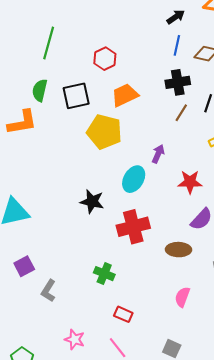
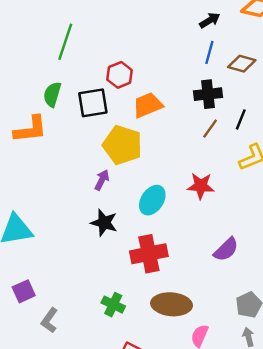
red hexagon: (105, 59) -> (120, 75), moved
purple arrow: (158, 154) -> (102, 180), moved
red star: (190, 182) -> (201, 186), moved
brown ellipse: (179, 250) -> (172, 304), moved, size x1.4

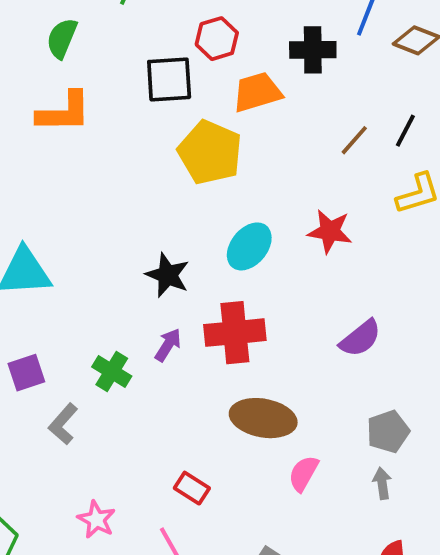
green semicircle: (52, 94) -> (62, 38), moved
black cross: (208, 94) -> (313, 50), moved
purple arrow: (102, 180) -> (168, 345), moved
green cross: (113, 305) -> (112, 372), moved

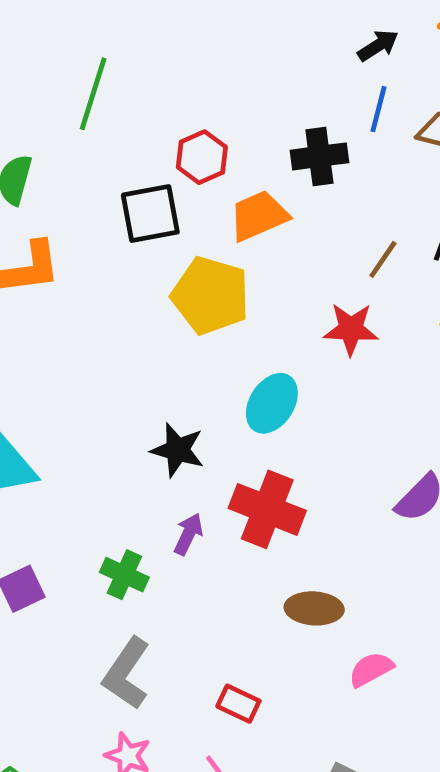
red star: (330, 231) -> (351, 329), moved
red cross: (235, 333) -> (267, 509), turned 34
brown ellipse: (263, 418) -> (314, 608), size x0.7
gray L-shape: (63, 424) -> (126, 673), moved, size x1.4
pink semicircle: (303, 473) -> (371, 669), turned 39

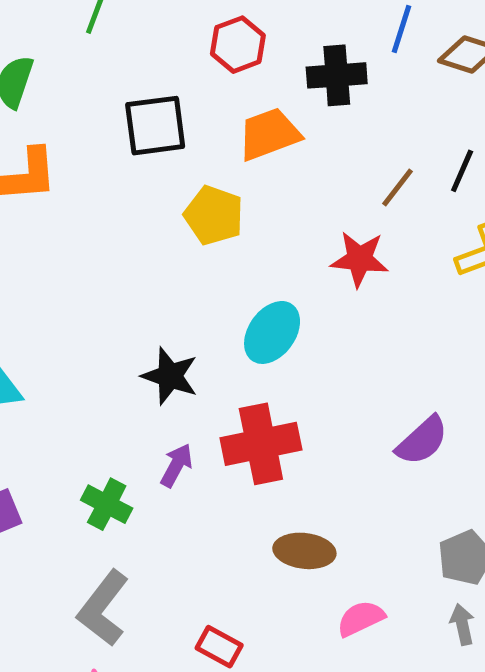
red hexagon: (202, 157) -> (238, 45), moved
yellow pentagon: (211, 296) -> (214, 215), size x0.7
red cross: (267, 509) -> (261, 444), turned -36

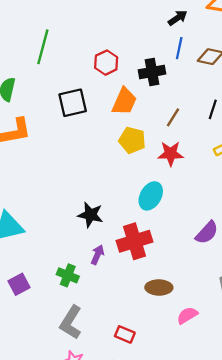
orange trapezoid: (269, 134) -> (124, 101), turned 140
brown line: (397, 188) -> (173, 117), moved
yellow pentagon: (214, 215) -> (132, 140), moved
cyan ellipse: (272, 332) -> (151, 196), moved

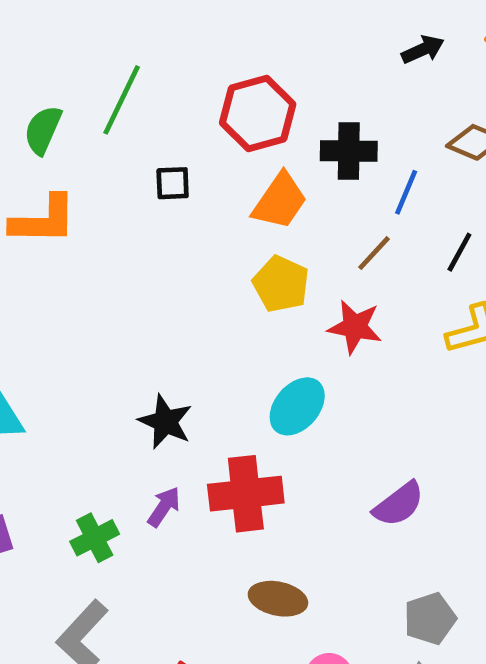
green line: (43, 47) -> (122, 100), moved
blue line: (179, 48) -> (406, 192), moved
red hexagon: (106, 63) -> (258, 114), size x1.4
black square: (73, 103) -> (173, 183), size x0.6
green cross: (68, 275) -> (95, 538), turned 30

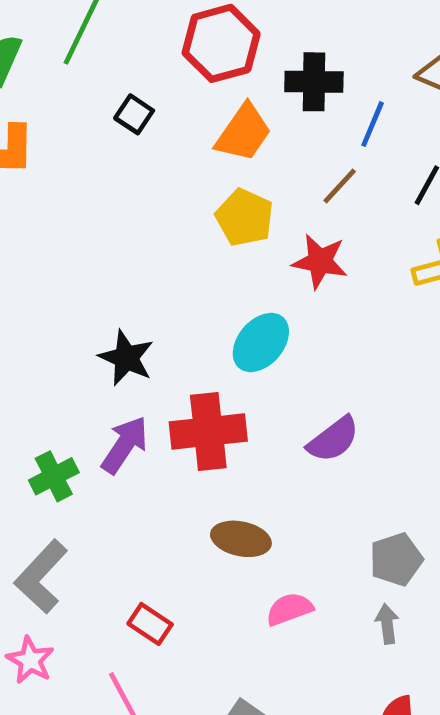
black square: (173, 183) -> (134, 114), turned 36
purple semicircle: (399, 504) -> (333, 439), moved
purple arrow: (164, 507) -> (125, 445), size x1.4

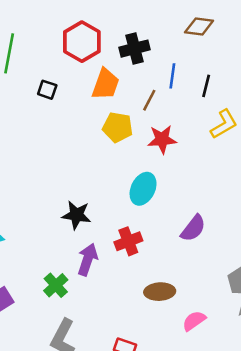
blue line: (373, 124) -> (172, 76), moved
brown line: (340, 186) -> (149, 100), moved
red cross: (208, 431) -> (128, 241), size x0.7

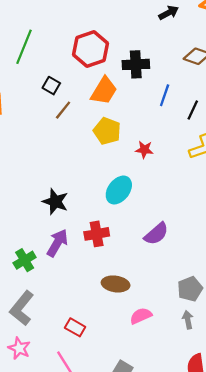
brown line: (149, 100) -> (63, 110), moved
red star: (162, 139) -> (144, 150), size x0.7

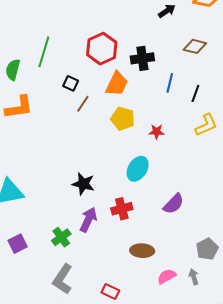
gray arrow: (188, 320) -> (194, 277), moved

